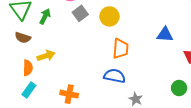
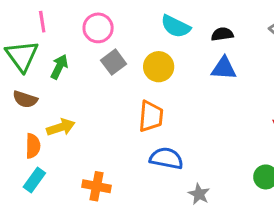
blue triangle: (165, 35) -> (224, 68), moved
orange trapezoid: (121, 49) -> (151, 116), moved

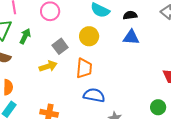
gray square: (114, 62) -> (60, 46), moved
yellow arrow: (61, 127) -> (48, 66), moved

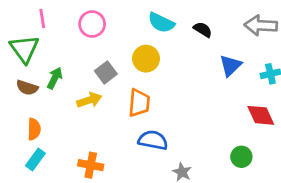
black semicircle: (130, 15) -> (203, 30), turned 40
green arrow: (25, 36) -> (55, 78), moved
blue triangle: (131, 37) -> (230, 66), moved, turned -48

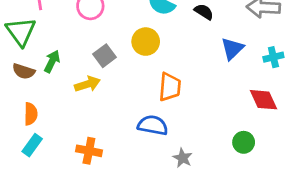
orange trapezoid: (139, 103) -> (170, 87), moved

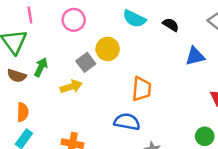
yellow circle: (146, 42) -> (108, 49), moved
blue triangle: (232, 49) -> (195, 56), turned 30

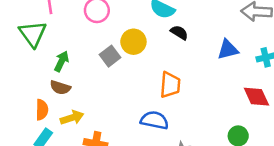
black semicircle: (171, 25) -> (179, 33), moved
brown semicircle: (17, 76) -> (60, 87), moved
yellow arrow: (71, 87) -> (72, 118), moved

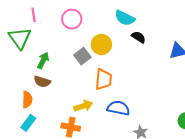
orange trapezoid: (170, 85) -> (104, 79), moved
yellow arrow: (72, 118) -> (83, 106), moved

